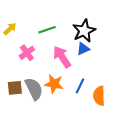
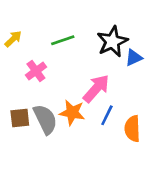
blue triangle: (83, 49) -> (134, 58), moved
pink arrow: (62, 57) -> (96, 88), moved, turned 75

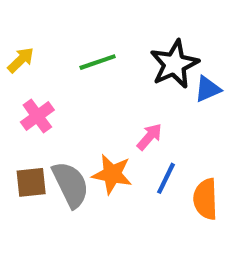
pink cross: (36, 71) -> (37, 116), moved
pink arrow: (96, 88) -> (149, 137), size x0.6

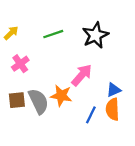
blue triangle: (208, 89) -> (114, 90), moved
pink arrow: (149, 137) -> (82, 75), size x1.5
blue line: (166, 178) -> (91, 115), moved

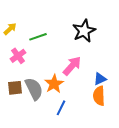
green line: (53, 34) -> (38, 37), moved
orange star: (61, 96) -> (54, 84), turned 30
blue line: (91, 115) -> (61, 108), moved

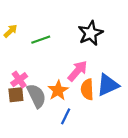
pink cross: (18, 56) -> (19, 80), moved
blue triangle: (100, 79) -> (108, 85), size x1.6
orange semicircle: (99, 96) -> (87, 89), moved

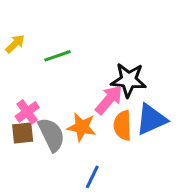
black star: (90, 33) -> (129, 80), moved, turned 30
orange star: (58, 90) -> (82, 127), turned -30
blue line: (66, 116) -> (92, 177), moved

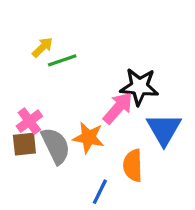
yellow arrow: (15, 44) -> (43, 47), moved
blue triangle: (151, 119) -> (164, 129), turned -36
orange semicircle: (123, 125) -> (133, 165), moved

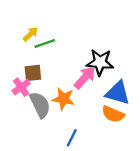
blue triangle: (164, 129) -> (118, 93), turned -44
brown square: (24, 144) -> (33, 73), moved
orange semicircle: (133, 165) -> (113, 114), moved, turned -65

